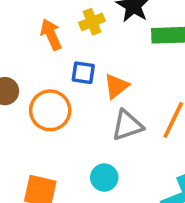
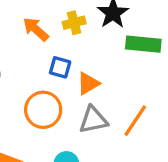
orange arrow: (51, 35) -> (36, 29), turned -32
orange circle: (50, 110) -> (43, 110), moved

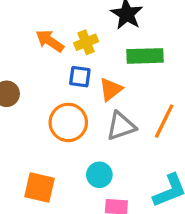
yellow cross: (74, 23) -> (86, 42), moved
green rectangle: (143, 44) -> (145, 56), moved

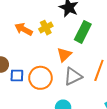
green rectangle: (145, 56) -> (83, 32), turned -55
blue square: (80, 77) -> (17, 76), moved

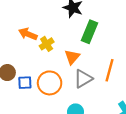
yellow cross: (46, 28) -> (47, 44), moved

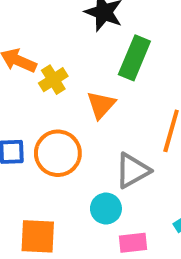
gray triangle: (83, 79) -> (133, 171), moved

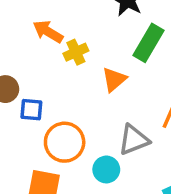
orange circle: (58, 153) -> (65, 142), moved

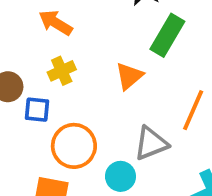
yellow cross: (76, 52) -> (62, 71), moved

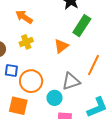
blue square: (37, 110) -> (11, 70), moved

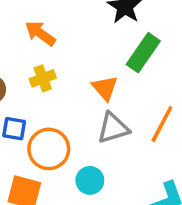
orange triangle: (61, 46) -> (105, 88), turned -35
gray triangle: (71, 81) -> (113, 128), moved

